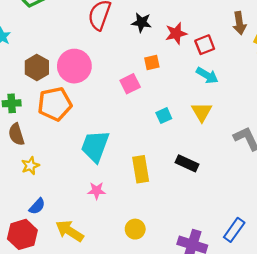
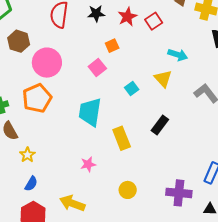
brown hexagon: (37, 67) -> (19, 41), moved
cyan arrow: (207, 75) -> (178, 55), moved
cyan trapezoid: (95, 146) -> (90, 112), moved
black rectangle: (187, 163) -> (160, 125), turned -66
blue semicircle: (37, 206) -> (31, 184), moved

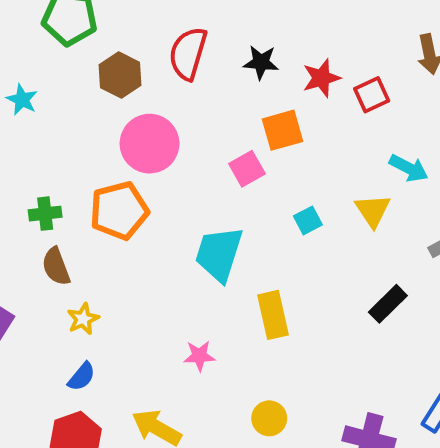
brown hexagon: (19, 41) -> (120, 75), moved
orange square: (112, 46) -> (282, 130), size x1.5
black rectangle: (160, 125) -> (388, 304), moved

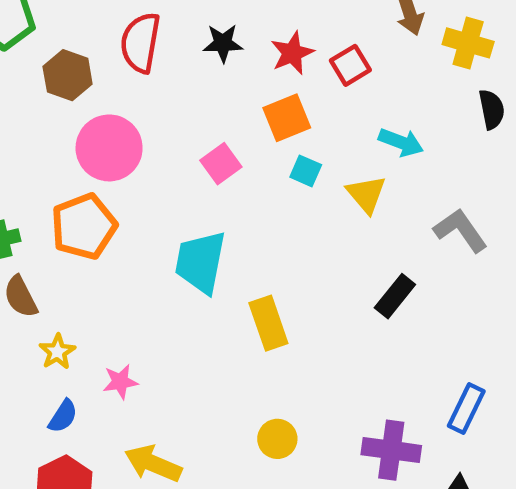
orange square: (282, 130) -> (287, 118), moved
cyan square: (308, 220) -> (306, 171), moved, turned -32
pink star: (199, 356) -> (120, 382), moved

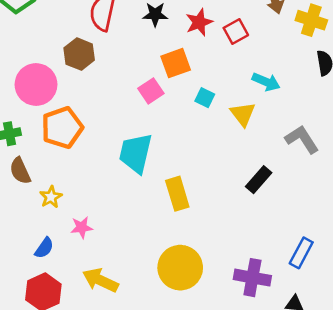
brown hexagon: (68, 75) -> (79, 54), moved
orange square: (287, 118) -> (176, 63), moved
pink circle: (109, 148) -> (36, 84), moved
yellow star: (57, 352) -> (51, 197), moved
yellow circle: (277, 439) -> (180, 268), size x1.8

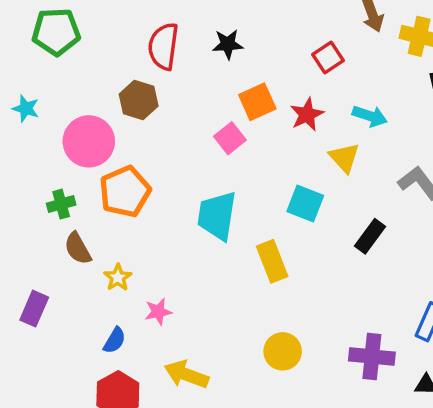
red star: (199, 22) -> (307, 114), moved
cyan square: (205, 98) -> (305, 204), moved, size x1.5
yellow circle: (180, 268) -> (283, 351), size x0.7

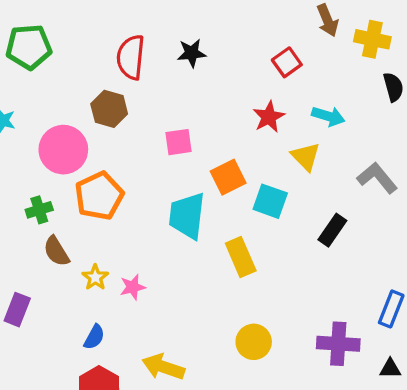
orange square: (257, 102) -> (228, 177), moved
pink square: (230, 138) -> (178, 142), moved, turned 32
pink star: (158, 312) -> (133, 287), moved

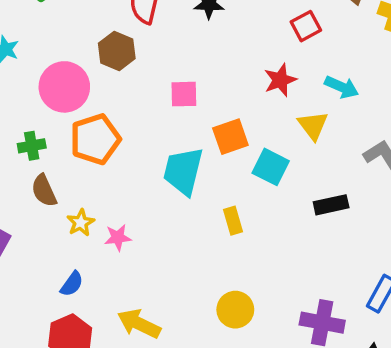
black rectangle: (332, 230) -> (331, 205), turned 36
yellow rectangle: (241, 257) -> (233, 221), size x0.7

